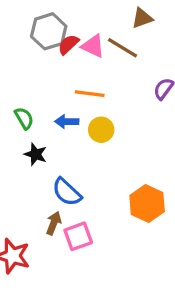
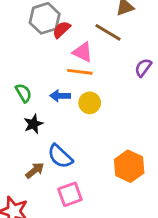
pink triangle: (93, 46) -> (83, 52), moved
black star: (36, 154) -> (33, 124), turned 30
brown arrow: (54, 223) -> (35, 170), moved, turned 30

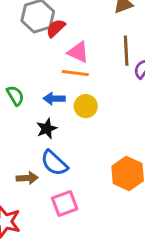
brown line: (108, 32) -> (126, 51), moved, turned 56
black star: (33, 124) -> (47, 129), moved
brown arrow: (35, 170) -> (27, 178), turned 36

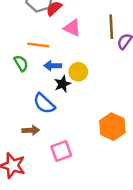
orange line: (75, 73) -> (38, 45), moved
black star: (47, 129) -> (62, 84), moved
blue semicircle: (54, 163) -> (44, 103), moved

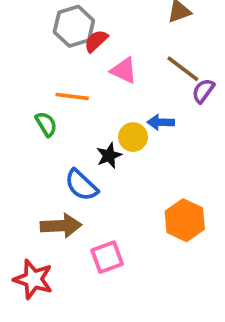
brown line: (111, 27) -> (183, 69), turned -50
blue arrow: (53, 66) -> (161, 122), moved
brown arrow: (31, 130) -> (61, 226), size x1.5

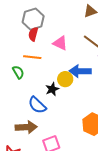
red semicircle: (96, 41) -> (33, 34), moved, turned -32
blue arrow: (161, 122) -> (80, 71), size x1.5

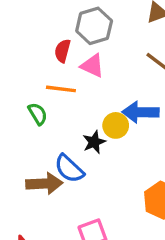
gray hexagon: (33, 19) -> (94, 26), moved
pink triangle: (60, 43) -> (92, 66), moved
brown arrow: (26, 127) -> (44, 184), moved

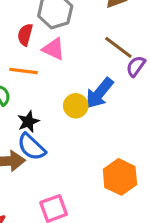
blue arrow: (141, 112) -> (99, 93), turned -52
black star: (94, 142) -> (28, 122), moved

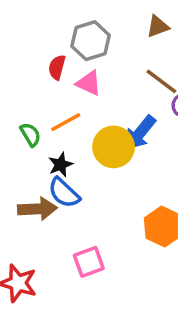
orange line: (24, 71) -> (66, 122), moved, turned -36
yellow circle: (76, 106) -> (114, 147), size x1.5

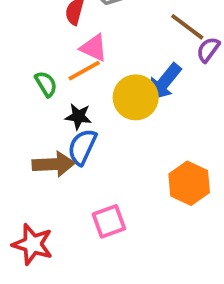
pink triangle: (89, 83) -> (94, 48), moved
black star: (60, 165) -> (78, 116), turned 30
blue semicircle: (64, 193) -> (82, 147), turned 72

